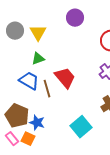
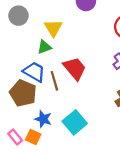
yellow triangle: (38, 33) -> (53, 28), moved
brown pentagon: (17, 116) -> (23, 93), moved
cyan square: (81, 127) -> (75, 122), moved

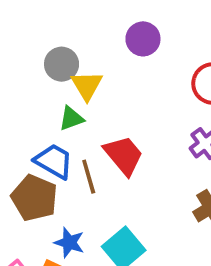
gray circle: (18, 16) -> (62, 64), moved

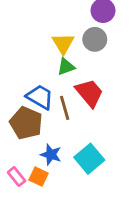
gray circle: (62, 64) -> (95, 39), moved
green triangle: (71, 118) -> (66, 67), moved

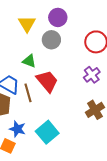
yellow triangle: (63, 43) -> (27, 24), moved
green triangle: (66, 67) -> (29, 61), turned 40

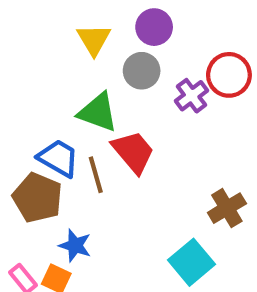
green triangle: (29, 61) -> (98, 112), size x1.5
purple cross: (92, 75) -> (192, 96), moved
cyan square: (47, 132) -> (192, 262), moved

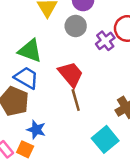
green triangle: (98, 112) -> (30, 51), moved
brown line: (96, 175) -> (76, 100), moved

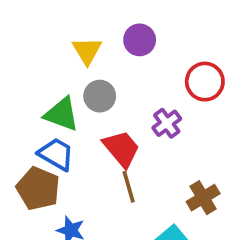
gray circle: (76, 26) -> (100, 96), moved
purple cross: (105, 41) -> (167, 123), moved

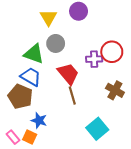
red circle: (205, 82) -> (112, 52), moved
purple cross: (167, 123) -> (94, 59), turned 35
brown cross: (203, 198) -> (115, 90), moved, turned -30

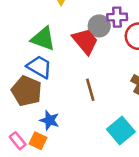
gray circle: (56, 43) -> (99, 26), moved
purple cross: (94, 59) -> (117, 17), moved
red trapezoid: (68, 74) -> (85, 41), moved

